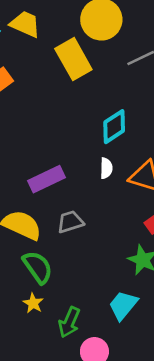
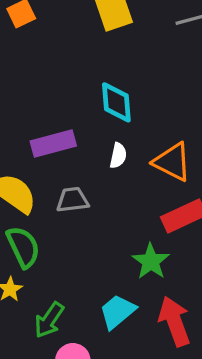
cyan diamond: (114, 127) -> (116, 102), moved, turned -72
white semicircle: (106, 168) -> (118, 156), moved

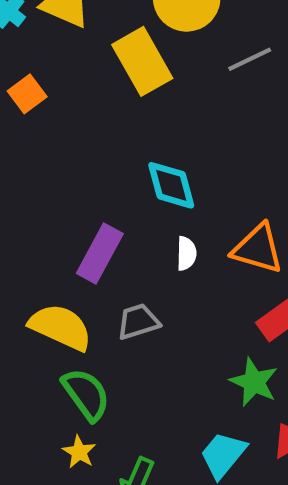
purple rectangle: (53, 143) -> (100, 254), turned -36

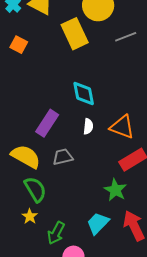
orange square: (27, 94) -> (19, 45), turned -30

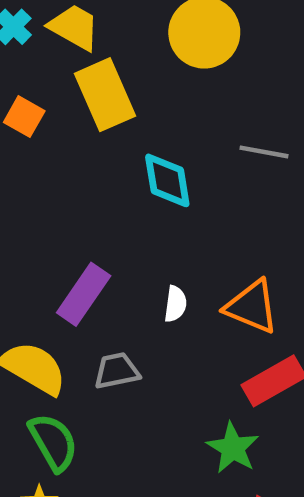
yellow rectangle: (75, 34) -> (105, 95), moved
gray line: (126, 37) -> (264, 152), moved, turned 30
cyan diamond: (84, 93) -> (167, 180), moved

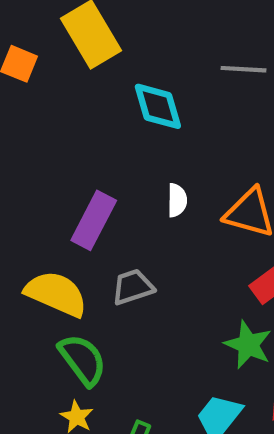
white semicircle: (175, 304) -> (177, 200), moved

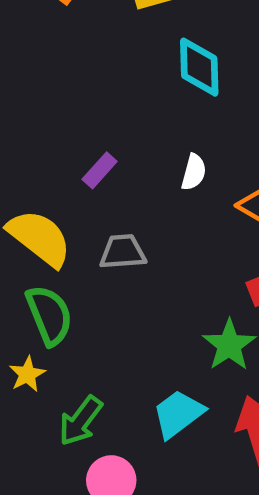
purple rectangle: (94, 220) -> (100, 170), size x0.6

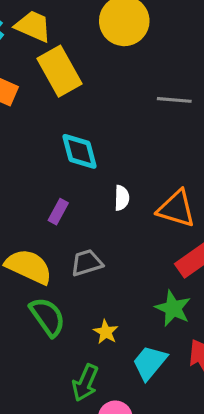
cyan diamond: (199, 67) -> (80, 151), moved
yellow star: (27, 374) -> (106, 332), moved

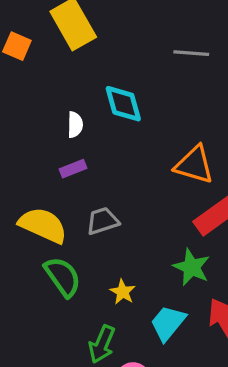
cyan diamond: (80, 151) -> (123, 104), moved
white semicircle: (122, 198) -> (75, 125), moved
purple rectangle: (58, 212) -> (73, 169), turned 40

